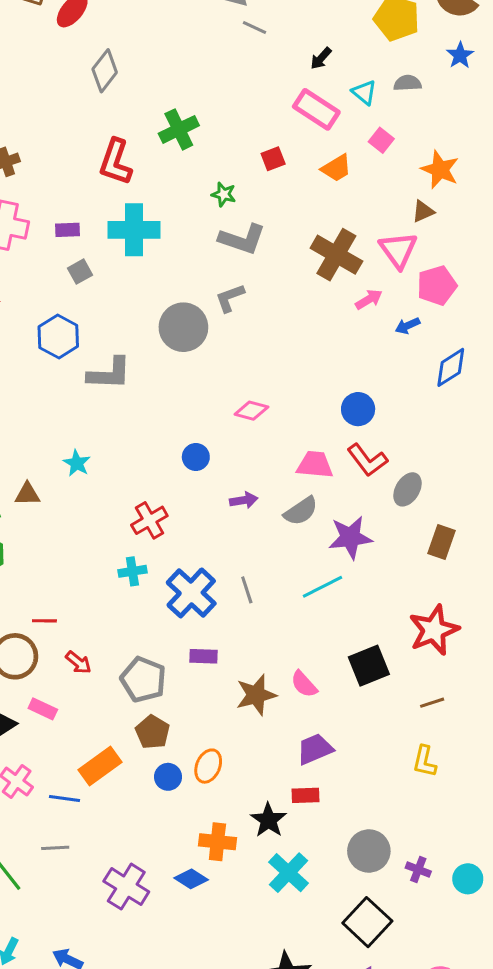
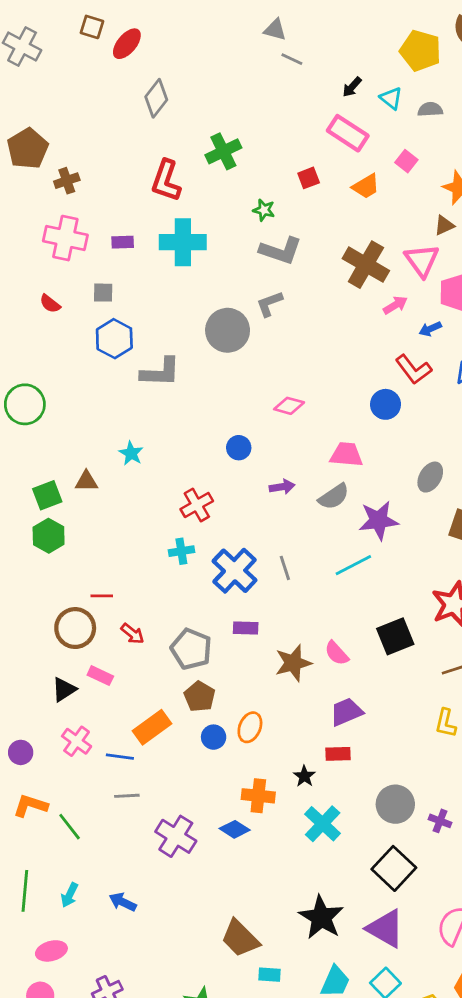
cyan triangle: (364, 92) -> (391, 98), moved
gray square: (80, 272) -> (103, 293), moved, turned 30
red L-shape: (367, 460) -> (413, 369), moved
black star: (268, 820) -> (304, 776), size x0.7
gray line: (55, 848) -> (127, 796), moved

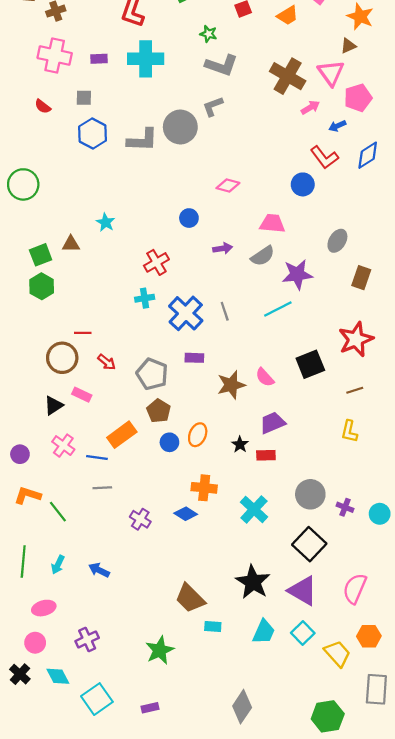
gray L-shape: (160, 372) -> (142, 140), moved
black star: (304, 776) -> (240, 444), moved
purple cross: (176, 836) -> (140, 519), size x0.7

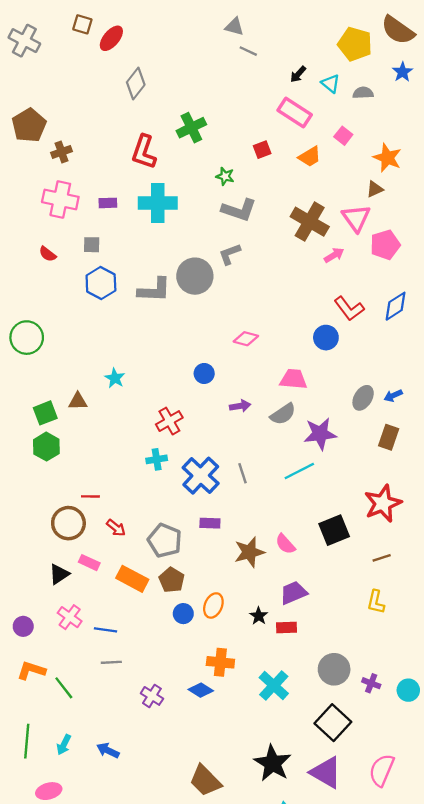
blue arrow: (337, 126) -> (393, 396), moved
orange rectangle: (122, 435) -> (132, 579), moved, turned 64

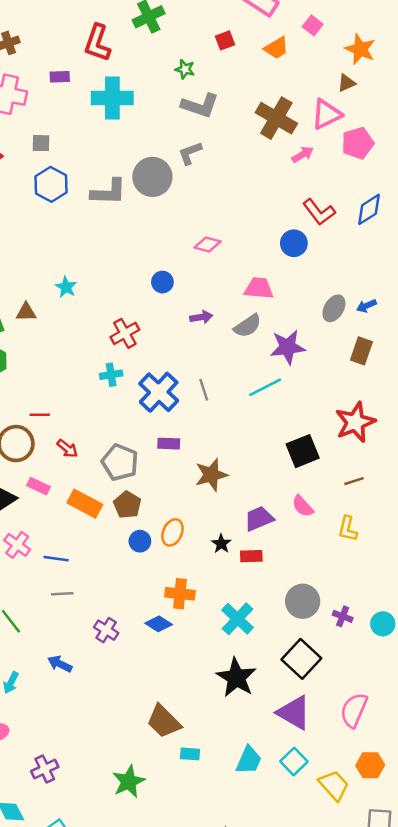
purple rectangle: (108, 203) -> (60, 77), moved
pink triangle: (356, 218) -> (326, 114), turned 40
pink semicircle: (285, 544) -> (303, 506), moved
blue arrow: (108, 750) -> (60, 664), moved
black star: (273, 763) -> (236, 678), moved

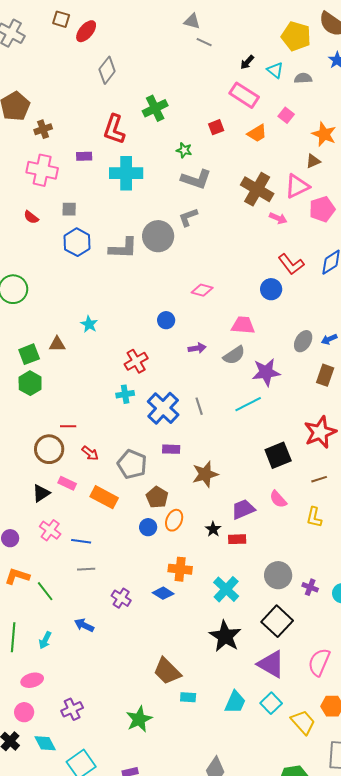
pink arrow: (303, 154) -> (278, 218), turned 54
brown pentagon: (127, 505) -> (157, 497), moved

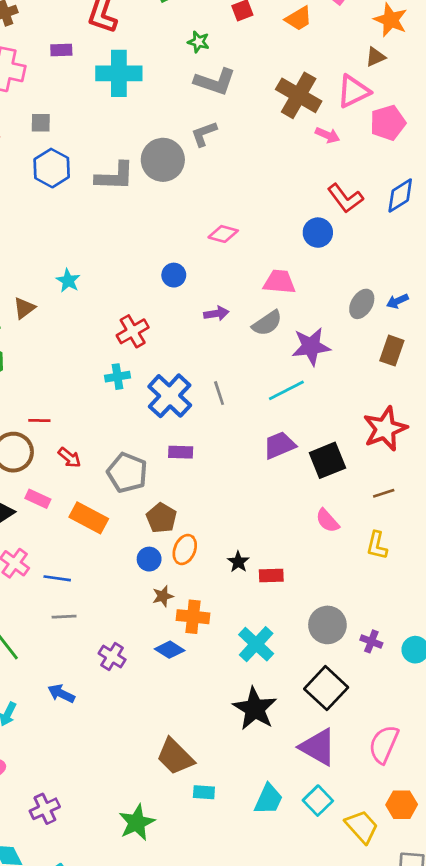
brown triangle: (57, 344) -> (24, 308), turned -36
brown star: (205, 474) -> (163, 596), moved, size x0.6
purple trapezoid: (243, 509) -> (279, 445), moved

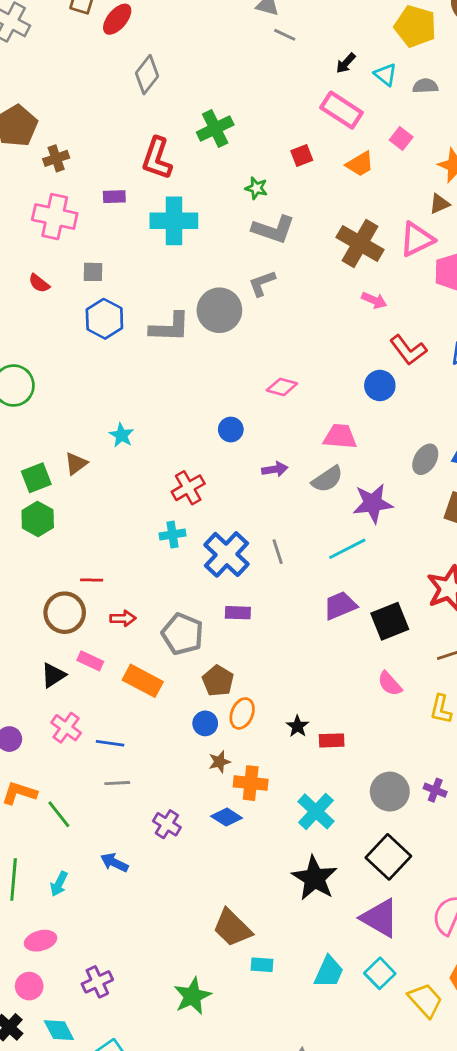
pink arrow: (327, 135) -> (374, 300), moved
red arrow: (70, 458) -> (123, 618), turned -40
purple cross: (371, 641) -> (435, 790), moved

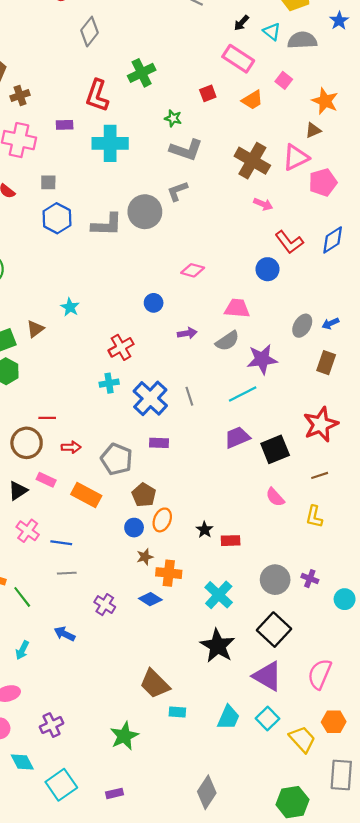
gray semicircle: (425, 86) -> (302, 40), size x1.5

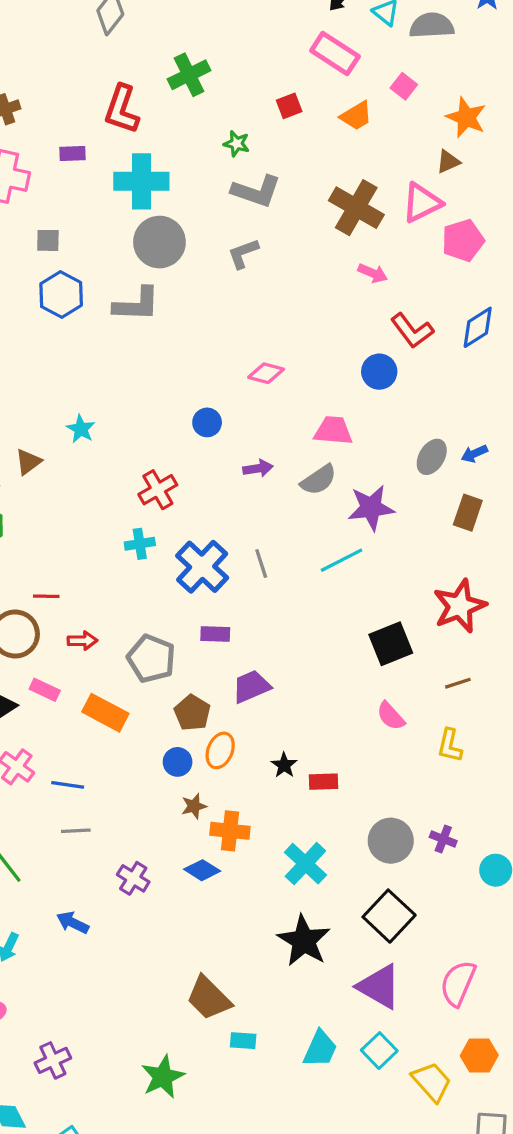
gray circle: (145, 212) -> (159, 242), moved
purple trapezoid: (237, 437) -> (251, 686), moved

